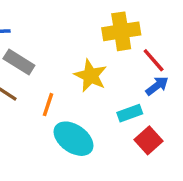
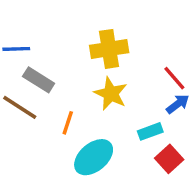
yellow cross: (121, 31) -> (109, 49), moved
cyan ellipse: (74, 139) -> (94, 157), turned -75

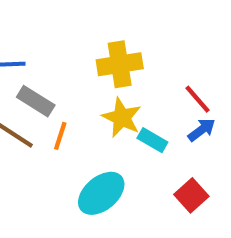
orange line: (68, 123) -> (60, 136), moved
cyan rectangle: (150, 131) -> (152, 140), moved, turned 50

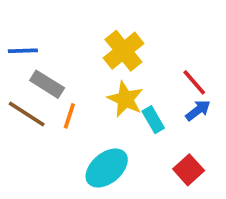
yellow cross: (120, 64) -> (123, 51), turned -30
cyan rectangle: (152, 140) -> (153, 120), turned 30

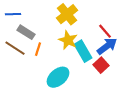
blue arrow: (198, 110) -> (107, 46), size x1.5
cyan rectangle: (153, 120) -> (83, 51), size x1.5
red square: (189, 170) -> (101, 65), moved

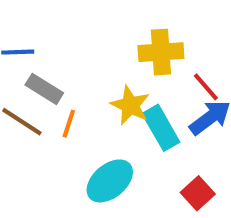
yellow cross: (67, 14) -> (161, 52), moved, turned 35
red square: (101, 65) -> (198, 193), moved

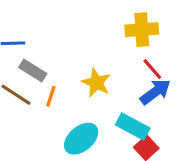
yellow cross: (161, 52) -> (142, 30), moved
cyan rectangle: (161, 128) -> (133, 127), moved, turned -32

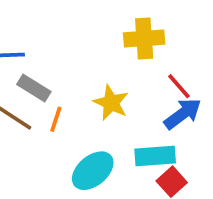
yellow cross: (142, 30) -> (144, 38), moved
cyan rectangle: (133, 127) -> (155, 156), turned -32

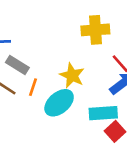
cyan ellipse: (93, 171) -> (59, 103), moved

